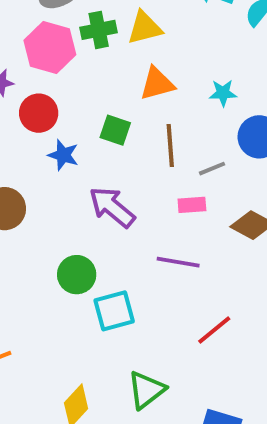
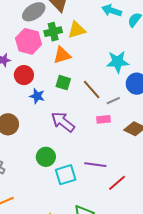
orange triangle: (157, 84) -> (62, 55), moved
cyan star: (223, 93) -> (118, 62), size x1.6
brown line: (170, 146) -> (92, 89), turned -35
purple line: (178, 262) -> (95, 165), moved

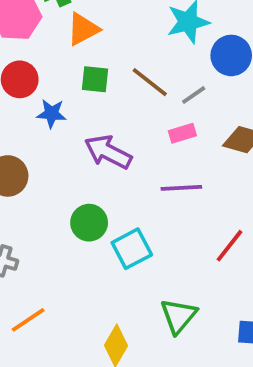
purple line: (95, 165) -> (181, 188), moved

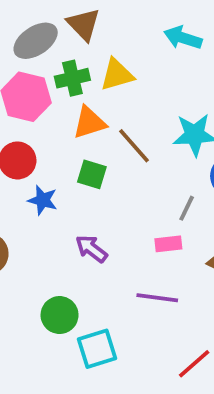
brown line: (150, 82) -> (134, 146), moved
gray line: (194, 95) -> (187, 208), turned -40
purple arrow: (108, 152) -> (91, 249), size x0.7

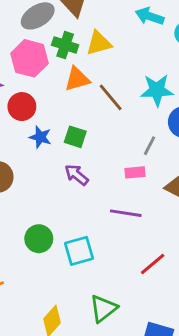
green cross: (72, 78) -> (65, 45), turned 30
green square: (92, 174) -> (75, 137), moved
green circle: (60, 315) -> (39, 239), moved

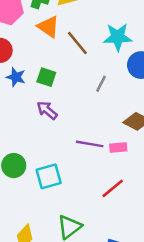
orange triangle: (77, 79) -> (48, 27), turned 50
gray line: (150, 146) -> (101, 84), moved
pink rectangle: (135, 172) -> (118, 147), moved

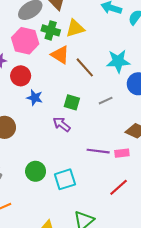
green square: (46, 77) -> (72, 102), moved
gray line: (101, 84) -> (106, 101), turned 40

